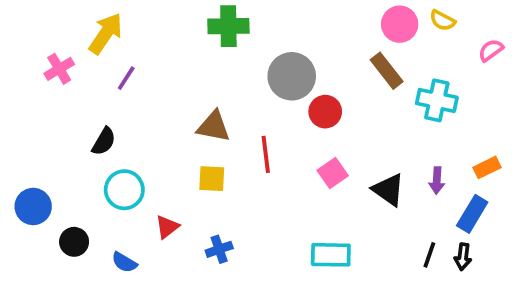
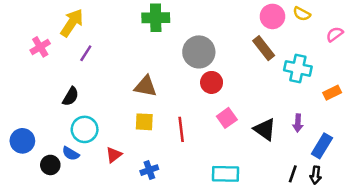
red circle: (325, 112) -> (212, 82), moved
red line: (266, 154) -> (181, 129), moved
orange rectangle: (487, 167) -> (332, 93), moved
blue semicircle: (124, 262) -> (71, 154), moved

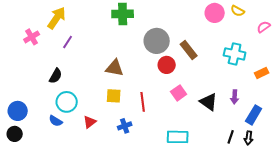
brown rectangle: (264, 48) -> (189, 50), moved
black circle: (50, 165) -> (15, 134), moved
blue cross: (149, 170) -> (125, 126), moved

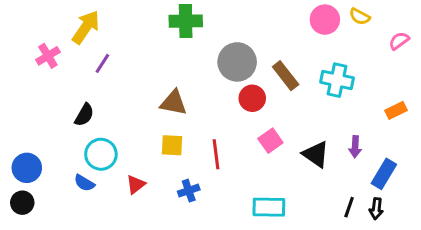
cyan cross: (235, 54) -> (337, 80), moved

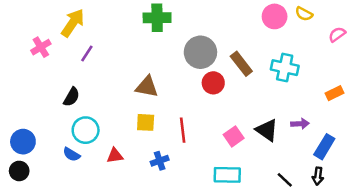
pink square: (270, 141) -> (234, 136), moved
purple arrow: (355, 147) -> (300, 124), turned -96
red triangle: (136, 184) -> (115, 156), turned 30
black line: (349, 207) -> (285, 180), moved, turned -66

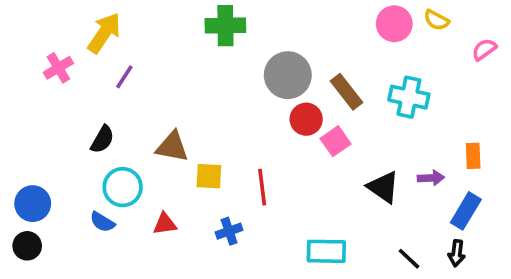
brown triangle: (147, 87) -> (172, 147), moved
orange rectangle: (335, 93) -> (473, 156), moved, turned -66
pink square: (234, 136) -> (336, 141), moved

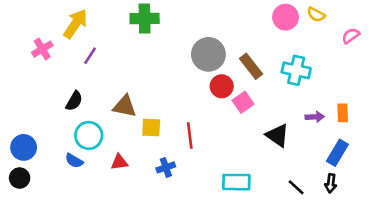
green cross: (225, 26) -> (145, 18), moved
purple arrow: (431, 178) -> (315, 117), moved

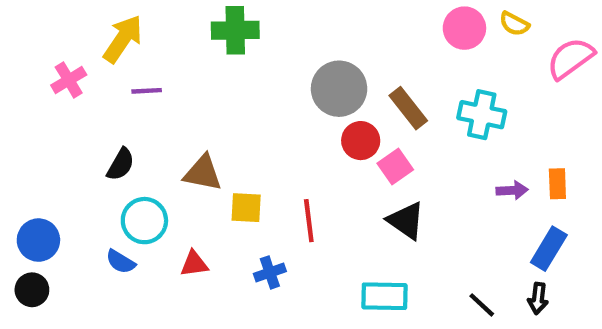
pink semicircle: (351, 36) -> (570, 58), size x1.6
purple line: (90, 56) -> (147, 91), turned 54
black triangle: (278, 135) -> (406, 221), moved

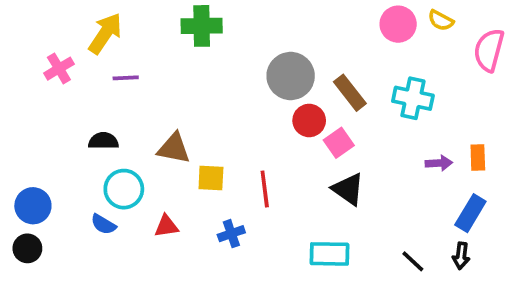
pink semicircle: (570, 58) -> (489, 50), turned -39
black semicircle: (121, 164) -> (103, 141), turned -120

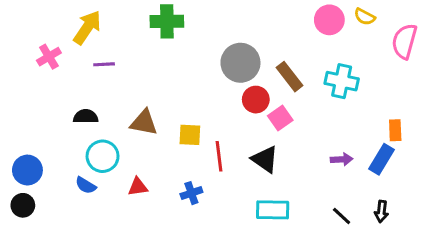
purple arrow: (439, 163) -> (342, 159), moved
yellow square: (211, 178) -> (190, 135), moved
black triangle: (348, 189) -> (265, 159), moved
blue rectangle: (470, 213) -> (381, 159), moved

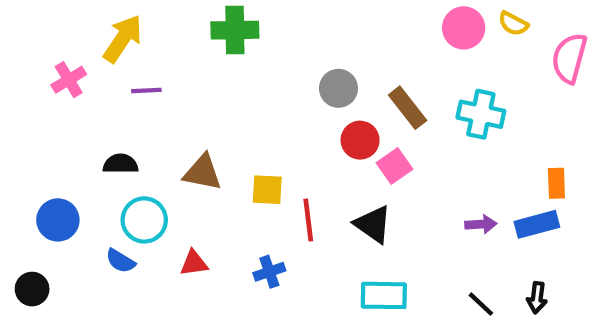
gray circle: (240, 63) -> (338, 88), size x0.7
blue rectangle: (381, 159) -> (537, 224), turned 44
blue circle: (27, 170) -> (58, 220), moved

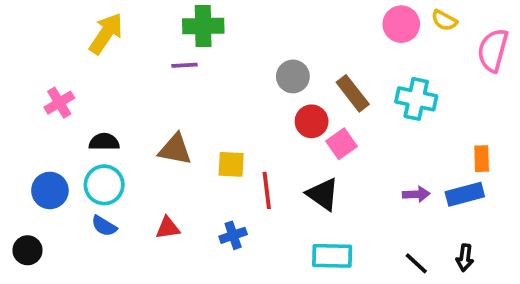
pink cross: (69, 80) -> (59, 103), moved
purple line: (146, 90) -> (184, 65), moved
cyan circle: (144, 220) -> (104, 185), moved

